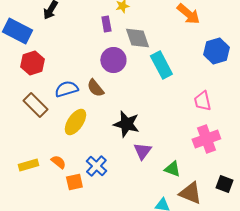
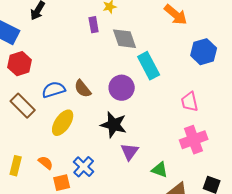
purple circle: (113, 60) -> (122, 88), moved
yellow rectangle: (28, 165) -> (16, 166), turned -60

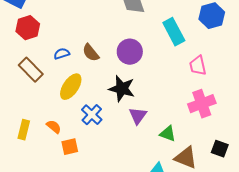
cyan rectangle: (149, 66) -> (174, 32), moved
blue semicircle: (54, 90) -> (62, 54), size x0.7
blue cross: (84, 167) -> (92, 115), moved

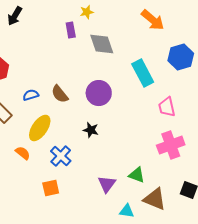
black star: (122, 89) -> (91, 130), size x0.6
purple triangle: (138, 116) -> (107, 184), moved
orange semicircle: (54, 127) -> (23, 153), moved
orange square: (70, 147) -> (51, 188), moved

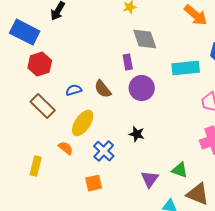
purple rectangle: (71, 30) -> (128, 62), moved
cyan rectangle: (143, 73) -> (186, 68), turned -68
black star: (91, 130) -> (137, 134), moved

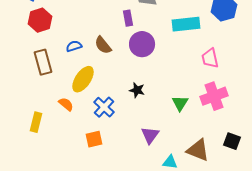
brown rectangle: (43, 106) -> (43, 62), turned 30
green triangle: (180, 170) -> (180, 103), moved, turned 42

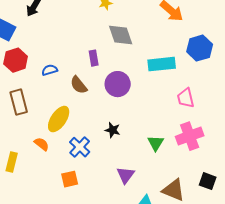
purple rectangle: (128, 18) -> (94, 58), moved
blue semicircle: (74, 46) -> (50, 70), moved

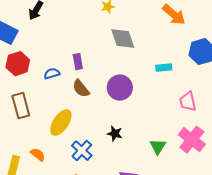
purple rectangle: (94, 58) -> (78, 62), moved
cyan rectangle: (162, 64) -> (164, 68), size x0.6
pink cross: (190, 136) -> (192, 140), turned -32
orange semicircle: (42, 144) -> (38, 155), moved

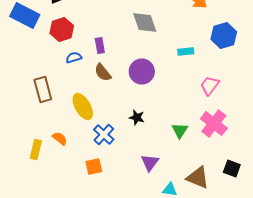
red hexagon: (18, 64) -> (62, 30), moved
pink trapezoid: (188, 102) -> (210, 86), turned 50
yellow ellipse: (61, 123) -> (83, 106), turned -64

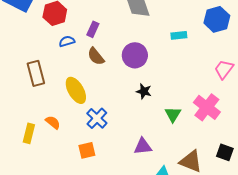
purple rectangle: (100, 46) -> (93, 29), turned 35
pink trapezoid: (210, 86) -> (224, 69), moved
black star: (137, 118) -> (144, 91), moved
purple triangle: (150, 162) -> (143, 146), turned 48

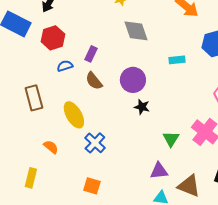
black star: (144, 91) -> (142, 107), moved
yellow rectangle: (29, 133) -> (31, 178), moved
purple triangle: (143, 146) -> (159, 171), moved
orange square: (87, 150) -> (92, 186), moved, turned 30

